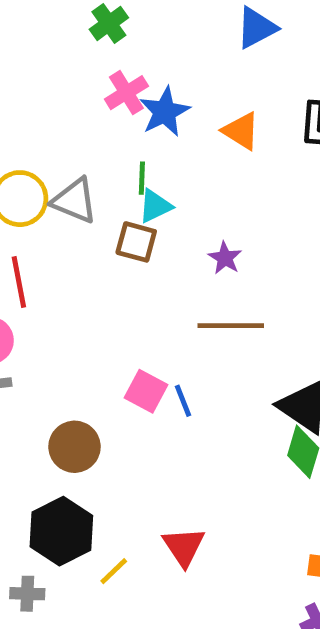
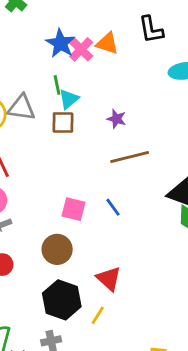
pink cross: (126, 93) -> (81, 49), moved
pink square: (146, 391) -> (73, 209), moved
red triangle: (184, 547) -> (109, 279), moved

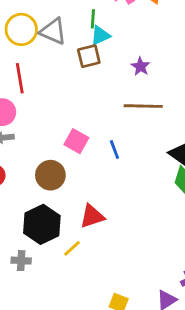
brown square: (63, 122) -> (89, 56), turned -30
red triangle: (109, 279) -> (92, 216), turned 44

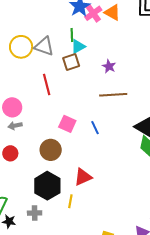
red line: (20, 78) -> (47, 85), moved
yellow line: (72, 248) -> (70, 201), turned -32

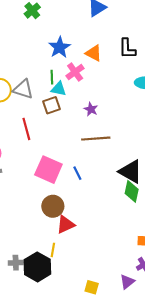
pink cross: (93, 13) -> (75, 72), moved
cyan triangle: (78, 46) -> (59, 89), turned 42
pink square: (67, 124) -> (48, 170), size x1.5
brown circle: (51, 150) -> (53, 206), moved
black hexagon: (47, 186) -> (37, 267), moved

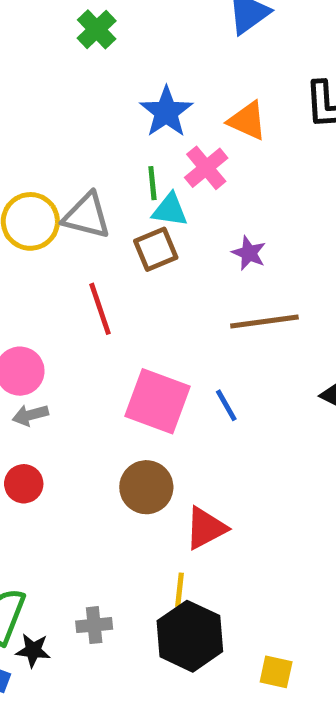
brown circle: (53, 206) -> (146, 487), moved
black hexagon: (37, 267) -> (190, 636), moved

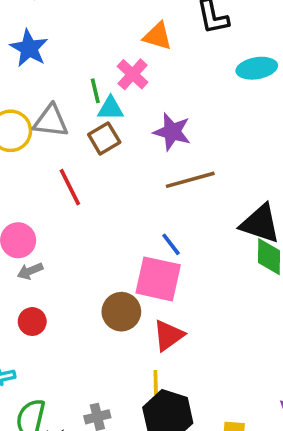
blue star: (166, 112) -> (29, 48), moved
purple star: (249, 253) -> (172, 132), size x1.5
pink square: (158, 401) -> (158, 279), moved

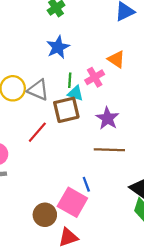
blue star: (29, 48) -> (58, 47), moved
brown square: (104, 138) -> (66, 110), size x1.4
red line: (70, 187) -> (37, 132), turned 50

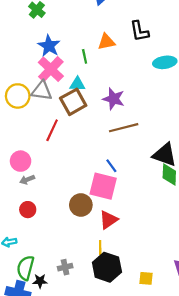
orange triangle: (116, 59) -> (106, 42), turned -30
pink cross: (95, 77) -> (51, 69), moved, size x1.4
green line: (70, 80) -> (85, 56), moved

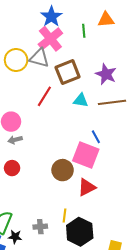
cyan triangle: (77, 84) -> (81, 100), moved
yellow line: (100, 248) -> (65, 216), moved

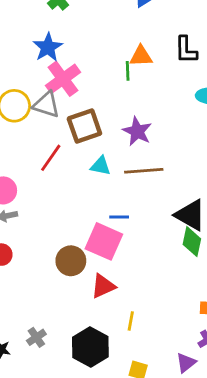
blue star: (51, 17) -> (48, 47), moved
green line: (84, 31) -> (128, 71), moved
blue line: (96, 137) -> (119, 217), turned -64
yellow line: (65, 216) -> (131, 321), moved
gray cross: (40, 227) -> (36, 337), turned -32

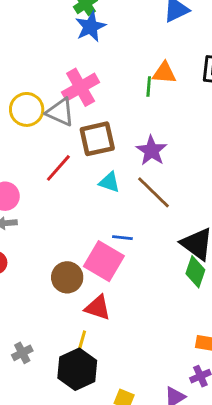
blue star: (48, 47) -> (90, 27), moved
brown line: (144, 171) -> (154, 192), turned 42
red triangle: (103, 286) -> (98, 308), turned 36
yellow line: (131, 321) -> (82, 340), moved

